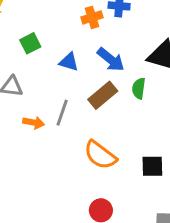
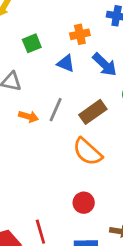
orange cross: (92, 17) -> (80, 34), moved
brown rectangle: (103, 95) -> (93, 112), moved

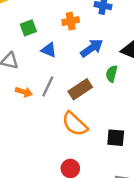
blue triangle: (66, 63) -> (49, 50), moved
blue arrow: (105, 65) -> (92, 48), turned -80

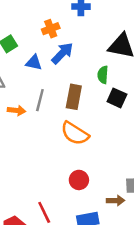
blue arrow: (92, 48) -> (62, 53), moved
brown rectangle: (80, 89) -> (74, 97), turned -35
black square: (116, 138) -> (117, 98), moved, turned 30

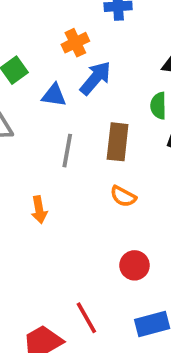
orange arrow: (16, 110) -> (39, 210), moved, turned 78
orange semicircle: (75, 133) -> (123, 196), size x0.6

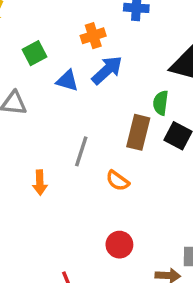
brown rectangle: (118, 142) -> (138, 132), moved
gray line: (67, 151) -> (81, 151), moved

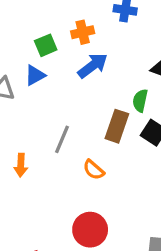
green square: (34, 53) -> (46, 45), moved
blue triangle: (67, 81) -> (35, 75), moved, turned -50
red circle: (119, 245) -> (90, 230), size x1.4

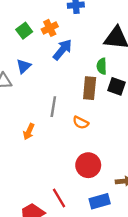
green square: (46, 45) -> (24, 31), moved
orange arrow: (21, 165) -> (29, 132), turned 35

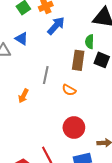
blue triangle: (24, 66) -> (21, 39), turned -48

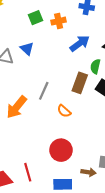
blue arrow: (56, 26) -> (80, 44), moved
orange arrow: (23, 96) -> (17, 107), size x1.6

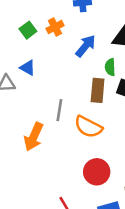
orange semicircle: (64, 111) -> (88, 127), size x1.6

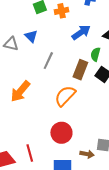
gray line: (59, 110) -> (48, 61), moved
orange semicircle: (88, 127) -> (65, 96), turned 90

